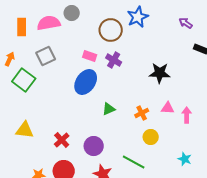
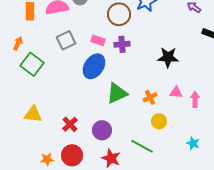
gray square: (46, 56) -> (66, 40), moved
purple cross: (114, 60) -> (122, 44), turned -35
green triangle: (109, 109) -> (117, 93), size x1.6

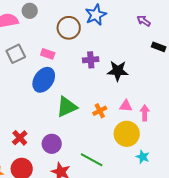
purple cross: (122, 44) -> (91, 60), moved
yellow circle: (159, 121) -> (127, 134), moved, size x1.6

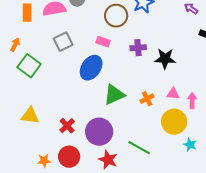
pink rectangle: (48, 54) -> (103, 42), moved
purple circle: (52, 144) -> (99, 132), size x1.4

